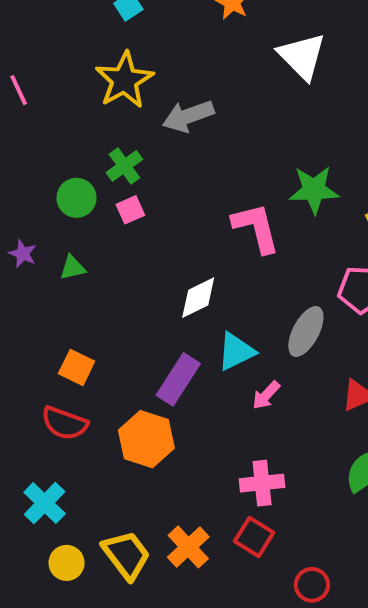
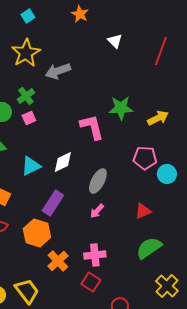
white triangle: (302, 56) -> (115, 41), size x0.6
gray ellipse: (306, 331) -> (98, 181), moved
cyan triangle: (236, 351) -> (31, 166), moved
orange cross: (188, 547) -> (58, 261), moved

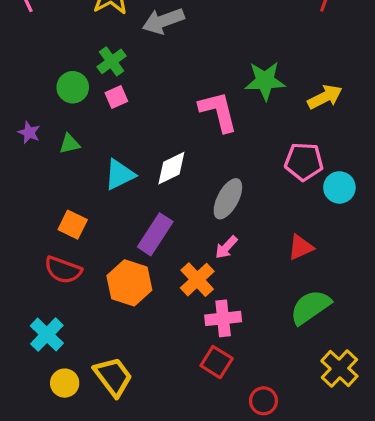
orange cross: (58, 261) -> (197, 280), moved

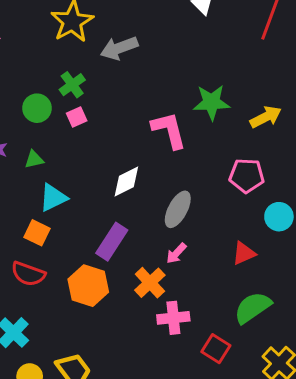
cyan triangle: (120, 175) -> (53, 198), moved
cyan circle: (339, 187) -> (279, 217), moved
red square: (217, 362) -> (216, 349), moved

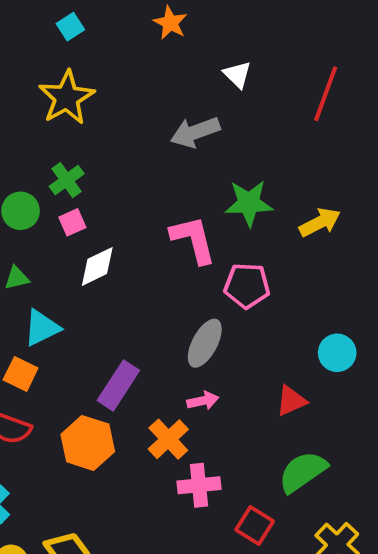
gray arrow: (119, 48) -> (195, 132), moved
pink pentagon: (247, 176) -> (247, 286), moved
white diamond: (126, 181) -> (97, 266), moved
pink arrow: (176, 253) -> (203, 401), turned -145

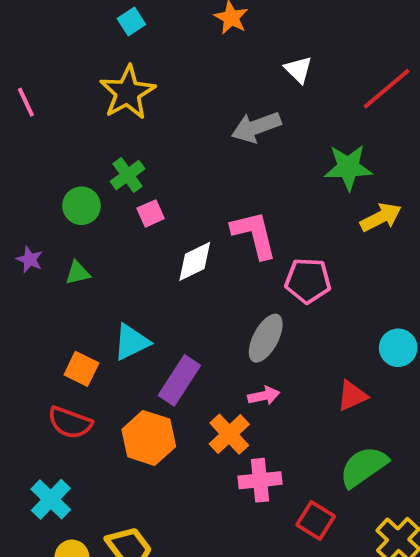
red line: (326, 94) -> (387, 89), turned 30
green star: (249, 203) -> (348, 167), moved
pink square: (72, 222) -> (151, 213), moved
white diamond: (97, 266) -> (195, 261), moved
cyan triangle: (42, 328) -> (131, 342), moved

